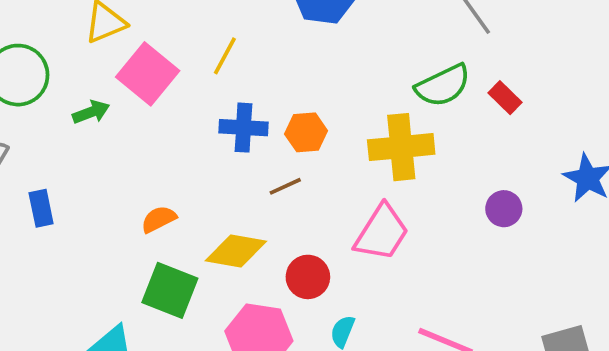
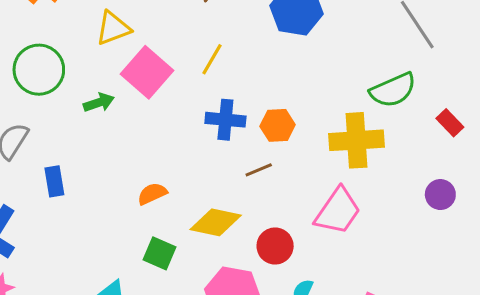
red rectangle: (505, 98) -> (450, 123), moved
green square: (170, 290) -> (160, 253), size x0.7

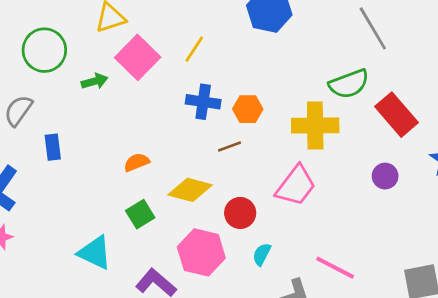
red rectangle: (450, 123) -> (397, 115), size x1.8
green square: (160, 253) -> (140, 214), turned 32

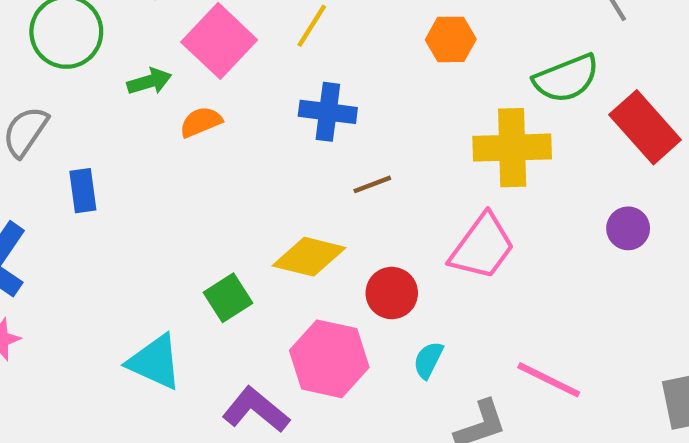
orange hexagon: (248, 109) -> (451, 39), moved
orange semicircle: (137, 162) -> (201, 122), moved

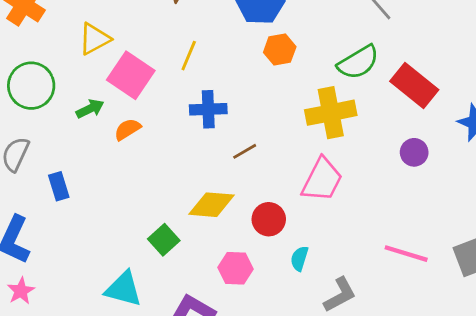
pink hexagon: (329, 359) -> (236, 268), size x0.7
pink line: (549, 380) -> (406, 254), moved

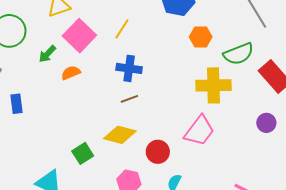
orange hexagon: (280, 50) -> (201, 37), moved
green arrow: (90, 109) -> (47, 54), turned 150
brown line: (245, 151) -> (129, 99), moved

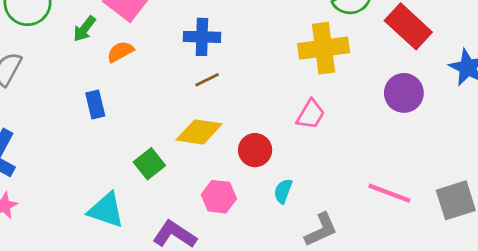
blue rectangle: (16, 104) -> (95, 104), moved
purple circle: (266, 123) -> (404, 93), size x1.4
pink trapezoid: (199, 131) -> (311, 114), size x0.7

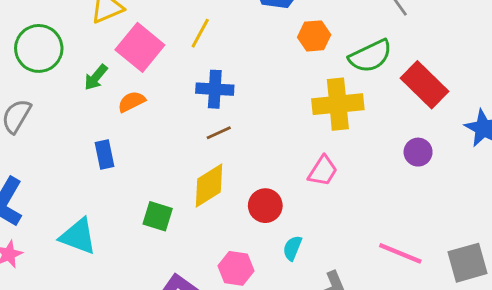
purple circle: (404, 93) -> (418, 152), size x0.7
yellow diamond: (199, 132) -> (209, 185), turned -42
green square: (149, 164) -> (158, 216), turned -36
pink hexagon: (219, 197) -> (236, 268), moved
cyan triangle: (106, 210) -> (78, 236), moved

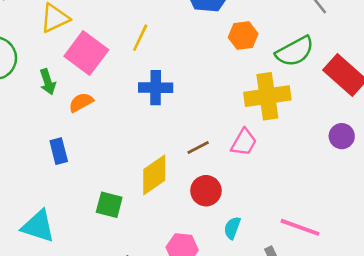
green arrow: (96, 77) -> (48, 82), turned -55
brown line: (219, 133) -> (198, 147), moved
pink trapezoid: (323, 171) -> (244, 142), moved
pink line: (400, 253) -> (300, 227), moved

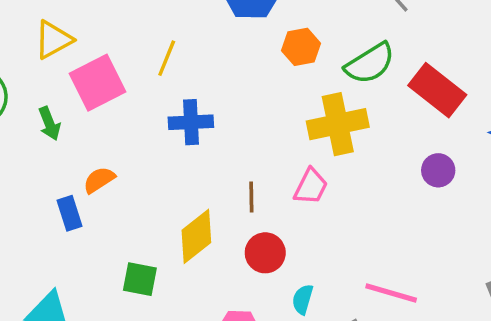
pink square: (86, 53) -> (98, 83), turned 30
orange semicircle: (81, 102) -> (99, 180), moved
brown line: (198, 147) -> (251, 197), turned -60

